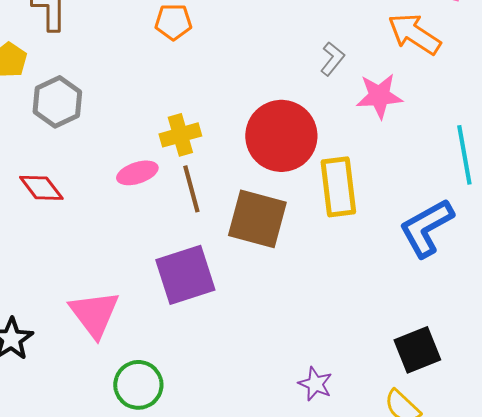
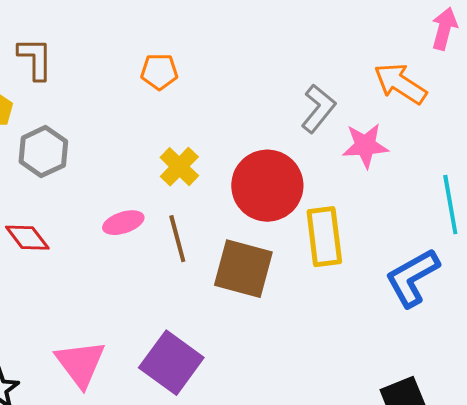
gray L-shape: (332, 59) -> (318, 109), size x1.4
yellow cross: (180, 135) -> (179, 167), moved, turned -30
purple square: (185, 275) -> (171, 363), moved, turned -36

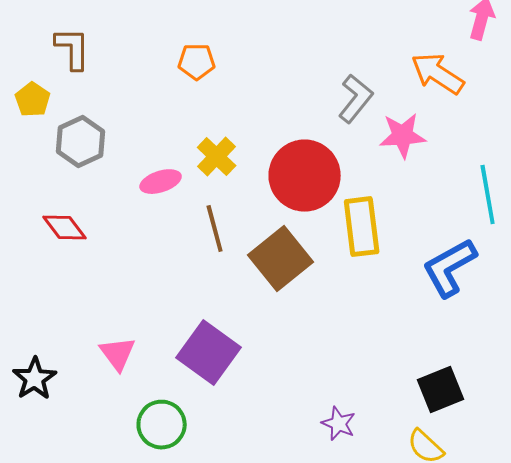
pink ellipse: (123, 223) -> (161, 182), moved
brown square: (243, 269) -> (281, 259), turned 36
pink triangle: (80, 364) -> (118, 354), size x0.7

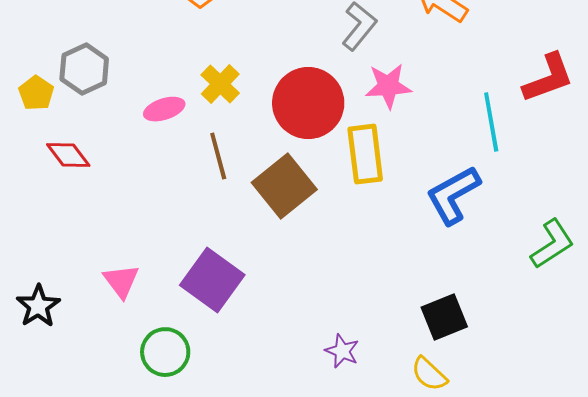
yellow pentagon: (33, 100) -> (36, 93), moved
pink star: (403, 136) -> (388, 86), moved

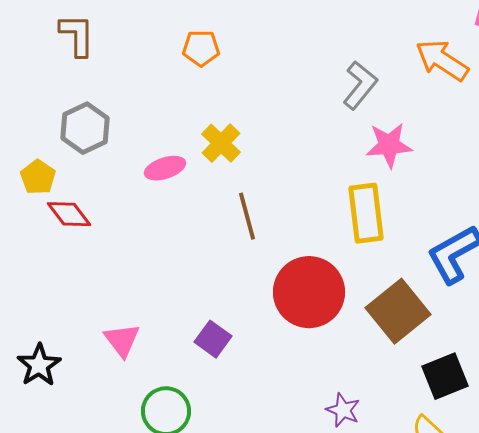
yellow pentagon: (36, 93) -> (38, 177), moved
red circle: (308, 103) -> (309, 292), moved
brown line: (218, 156) -> (247, 216), moved
brown square: (284, 186) -> (398, 311), moved
purple square: (212, 280) -> (213, 339), size x0.6

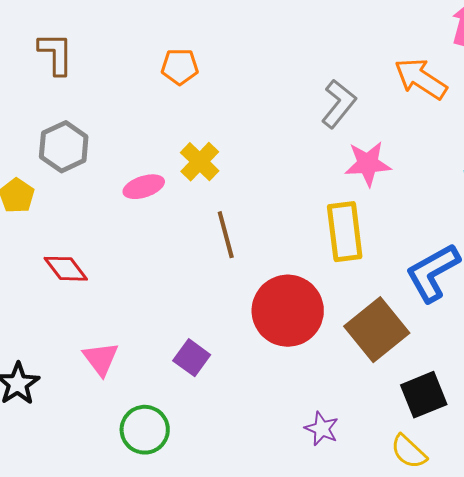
red diamond: (69, 214) -> (66, 269), moved

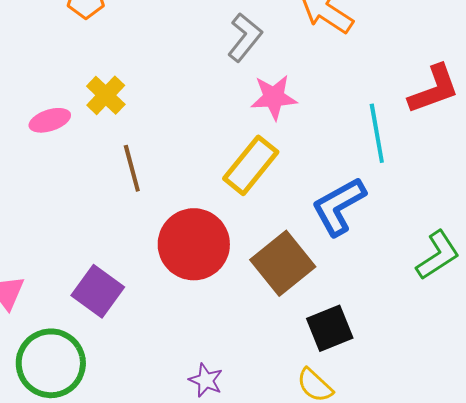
yellow rectangle: (345, 232) -> (251, 165), turned 46
purple square: (192, 358) -> (98, 291), size x1.4
purple star: (322, 429) -> (206, 380), moved
green circle: (145, 430) -> (51, 363), size x1.4

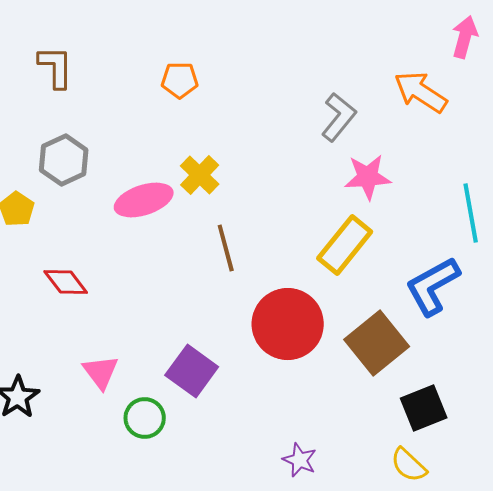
pink ellipse: (50, 120) -> (144, 200), size x1.4
green circle: (51, 363) -> (145, 418), moved, size x0.6

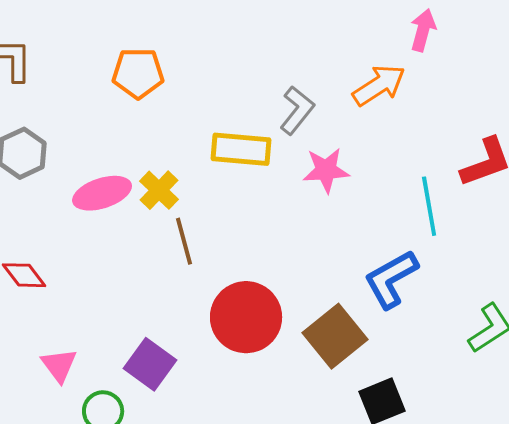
orange pentagon: (180, 80) -> (138, 73), size x1.4
orange arrow: (421, 92) -> (379, 85), turned 114
yellow cross: (200, 175) -> (159, 190), moved
yellow rectangle: (345, 245) -> (241, 149), moved, turned 56

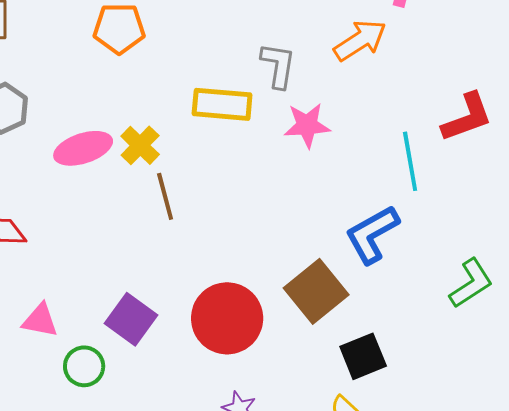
gray L-shape: (297, 110) -> (278, 65), turned -30
red circle: (246, 317) -> (227, 318), moved
pink triangle: (59, 365) -> (40, 320), turned -42

